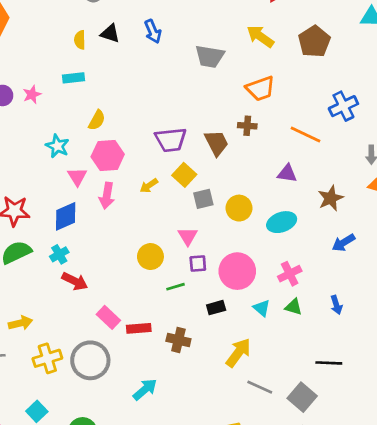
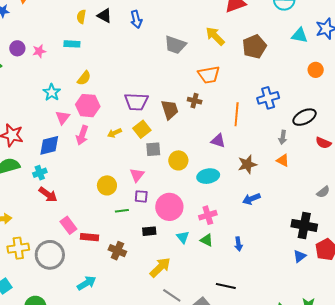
orange line: (306, 135) -> (237, 114), turned 60

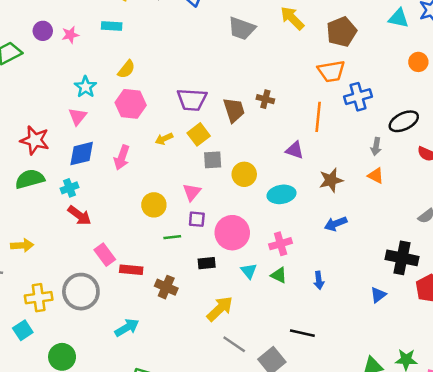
orange trapezoid: (209, 75) -> (331, 71), moved
pink triangle: (63, 117) -> (78, 116), moved
pink arrow: (82, 135) -> (122, 157), moved
yellow cross: (18, 248) -> (39, 298), moved
blue triangle: (300, 256) -> (378, 295), moved

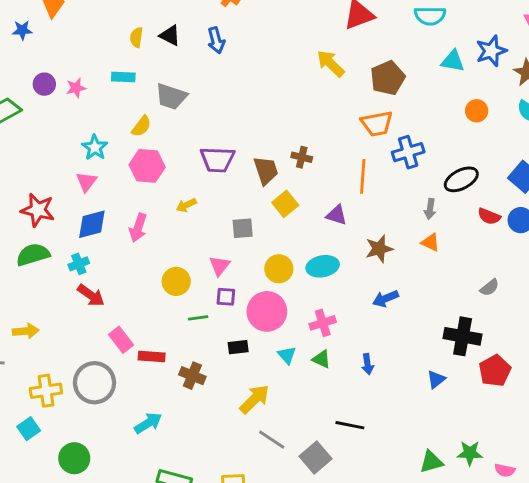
gray trapezoid: (242, 28) -> (171, 97), moved
yellow square: (199, 134) -> (285, 204), moved
yellow circle: (244, 174) -> (279, 269), moved

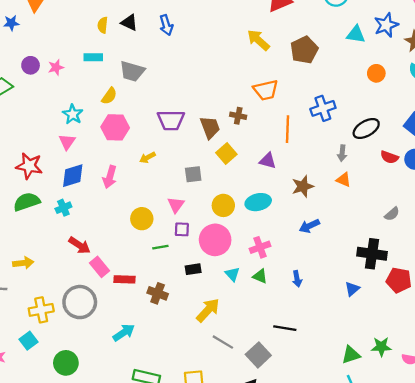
orange trapezoid: (377, 124) -> (266, 90), moved
red arrow: (91, 295) -> (79, 245), moved
red pentagon: (495, 371) -> (399, 280), turned -30

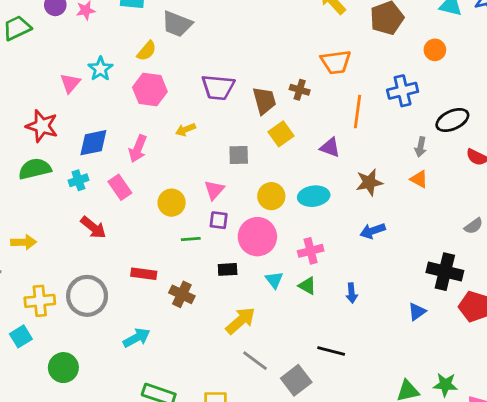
orange circle: (376, 73) -> (435, 50), moved
pink triangle: (67, 142) -> (70, 83), moved
pink rectangle: (100, 267) -> (120, 187), moved

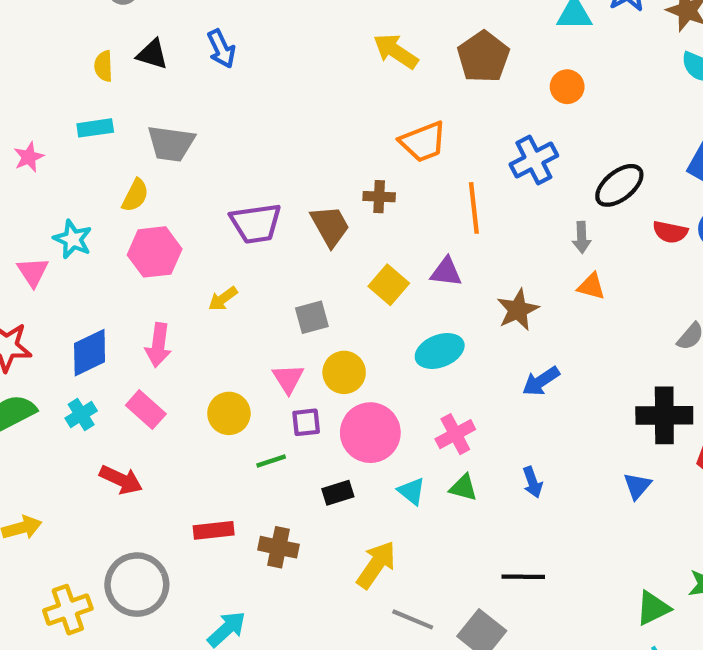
yellow square: (281, 134) -> (389, 285), moved
yellow circle: (271, 196) -> (344, 372), moved

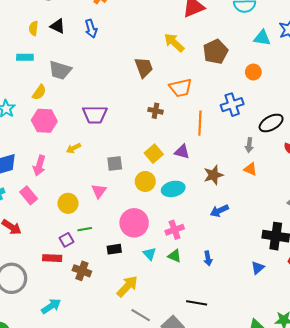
brown trapezoid: (330, 226) -> (144, 67), moved
yellow circle: (344, 372) -> (145, 181), moved
purple square: (306, 422) -> (66, 240), moved, turned -32

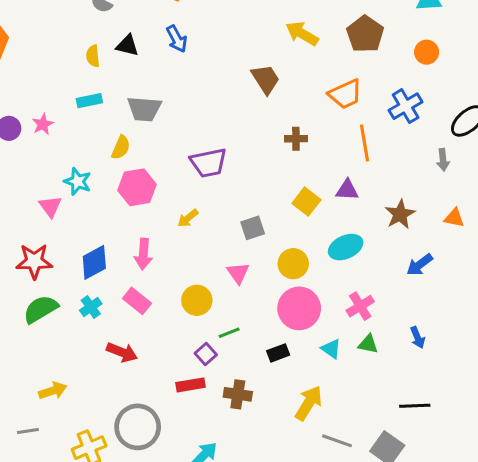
orange trapezoid: (181, 88) -> (345, 94), moved
orange triangle: (250, 169) -> (454, 218), moved
yellow circle: (145, 181) -> (293, 264), moved

